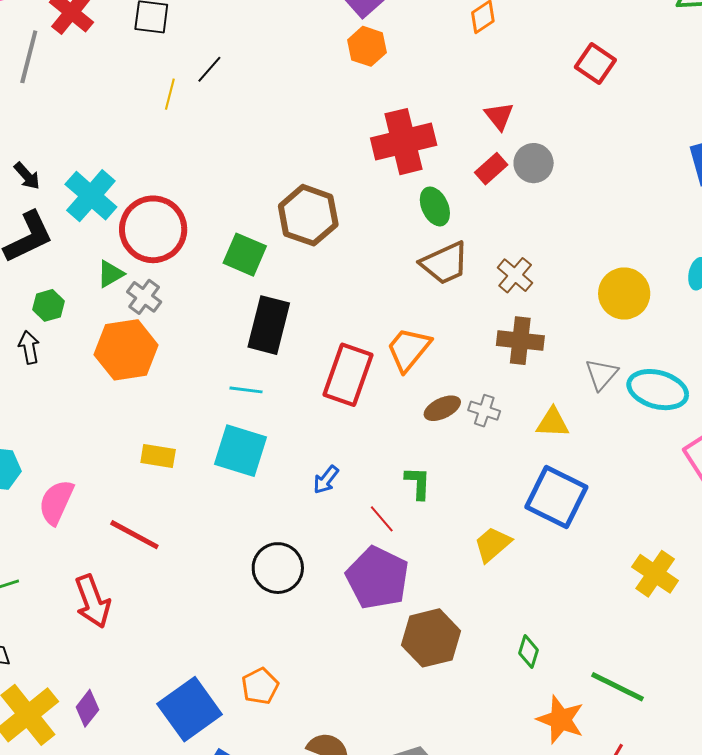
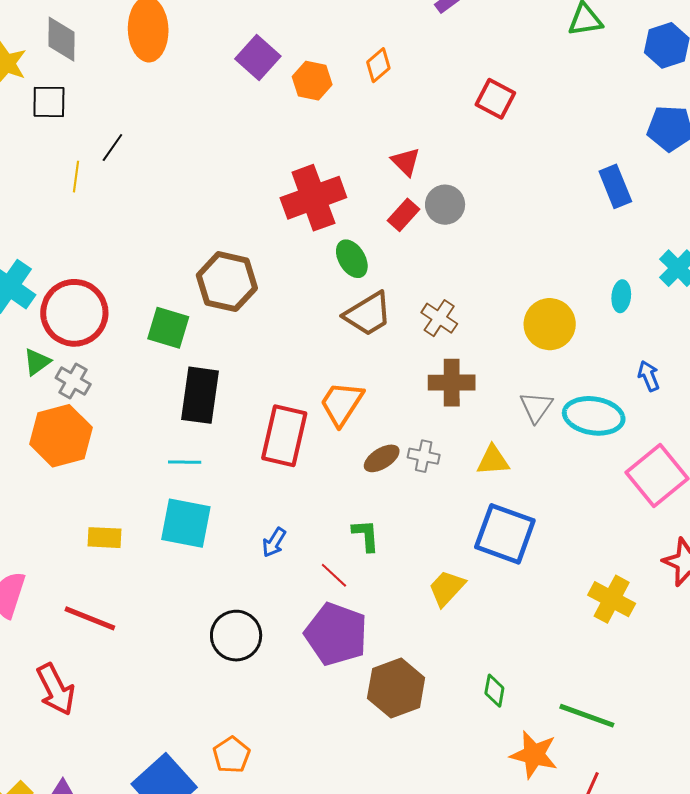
orange hexagon: (367, 46) -> (312, 81), moved

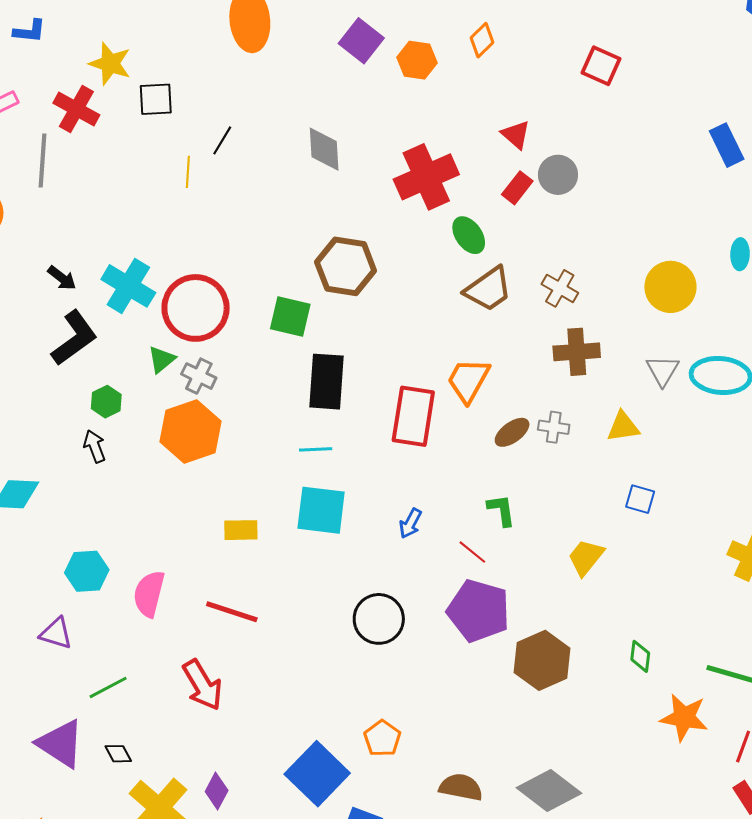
gray diamond: (62, 39) -> (324, 149), moved
blue square: (505, 534) -> (640, 499), size x0.5

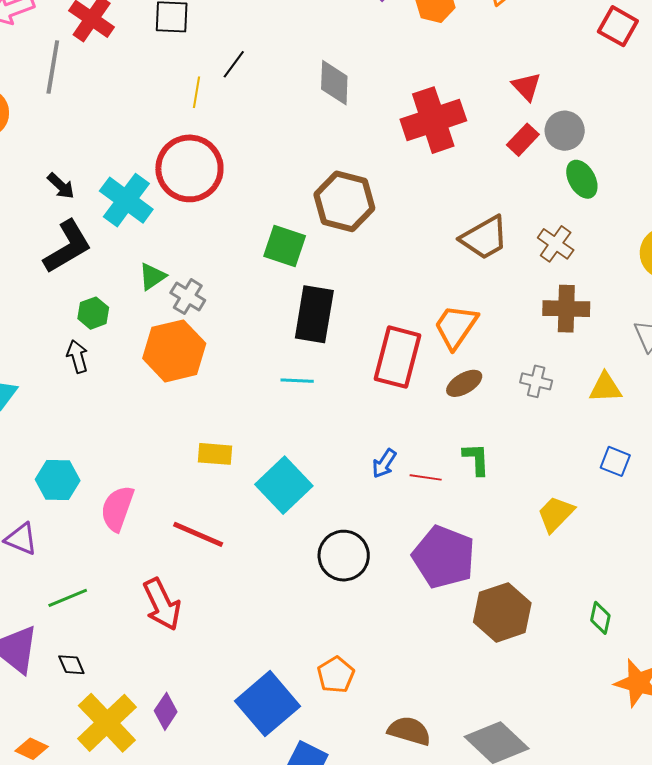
green ellipse: (469, 235) -> (582, 179), moved
red circle: (196, 308) -> (189, 168), moved
brown ellipse: (512, 432) -> (464, 383), moved
cyan square: (321, 510) -> (284, 485), moved, turned 34
red line: (472, 552) -> (426, 477), moved, turned -36

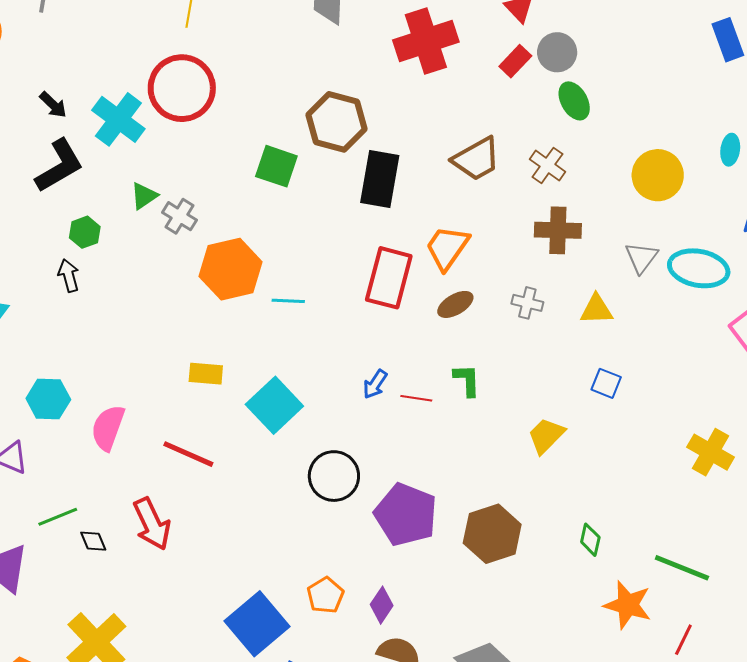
black rectangle: (314, 314) -> (380, 179), moved
orange hexagon: (174, 351) -> (231, 269), moved
purple pentagon: (444, 557) -> (406, 515), moved
black diamond: (71, 665) -> (93, 541), moved
purple diamond: (166, 711) -> (382, 605), moved

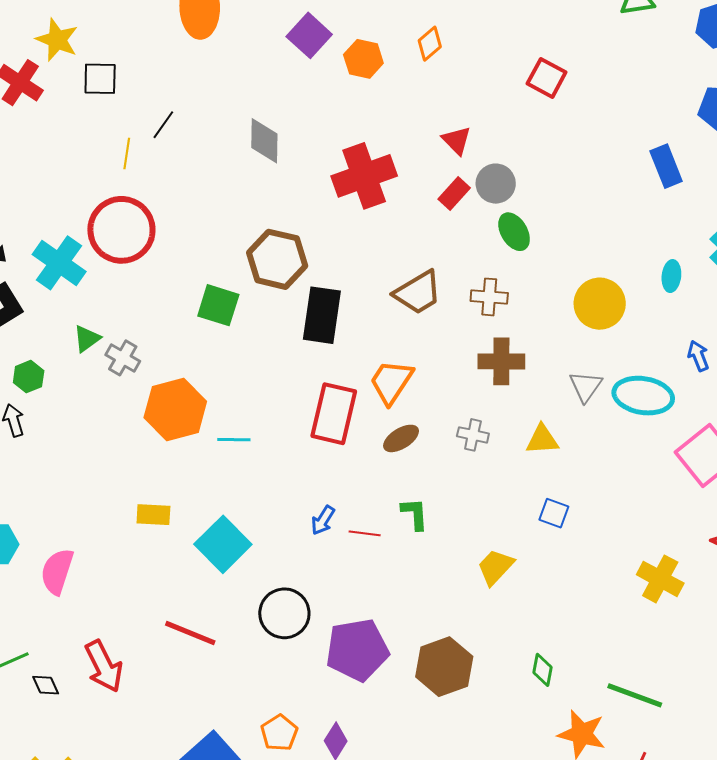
brown cross: (547, 165) -> (489, 297), turned -30
red line: (188, 454) -> (190, 633), moved
purple pentagon: (406, 515) -> (357, 650), turned -30

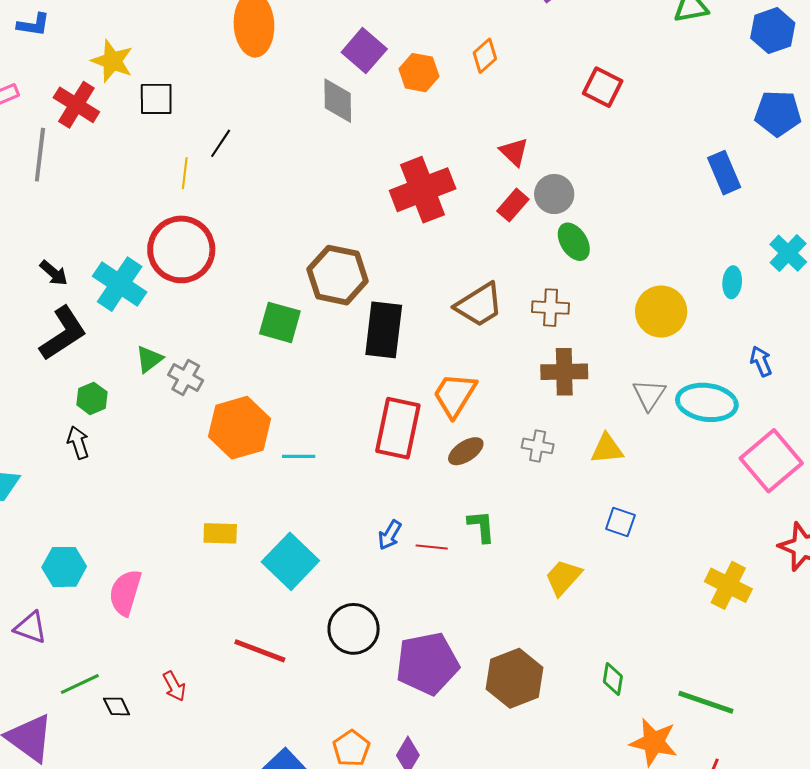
gray diamond: (264, 141) -> (338, 101), moved
red arrow: (104, 666) -> (174, 686), size x0.6

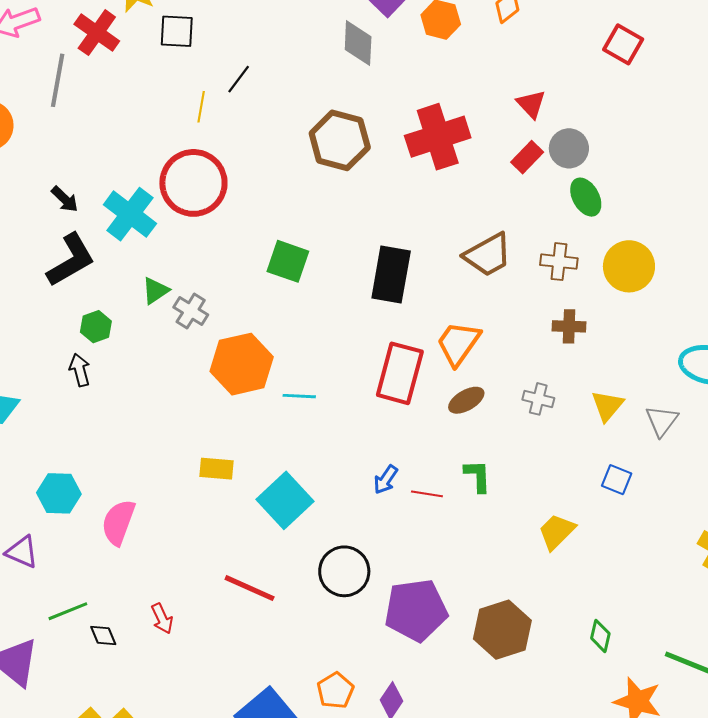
brown hexagon: (338, 275) -> (340, 140), moved
yellow circle: (661, 312) -> (629, 266), moved
brown cross: (564, 372) -> (569, 326), size x0.7
gray triangle: (649, 395) -> (662, 421), moved
yellow triangle: (607, 449) -> (607, 406), turned -48

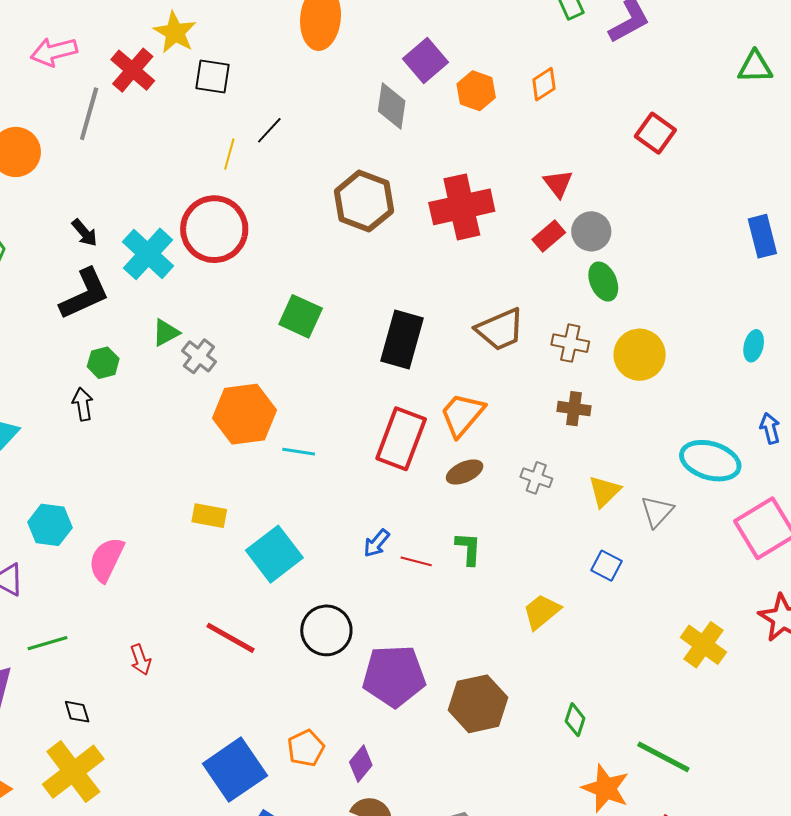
black diamond: (103, 636) -> (77, 712), moved

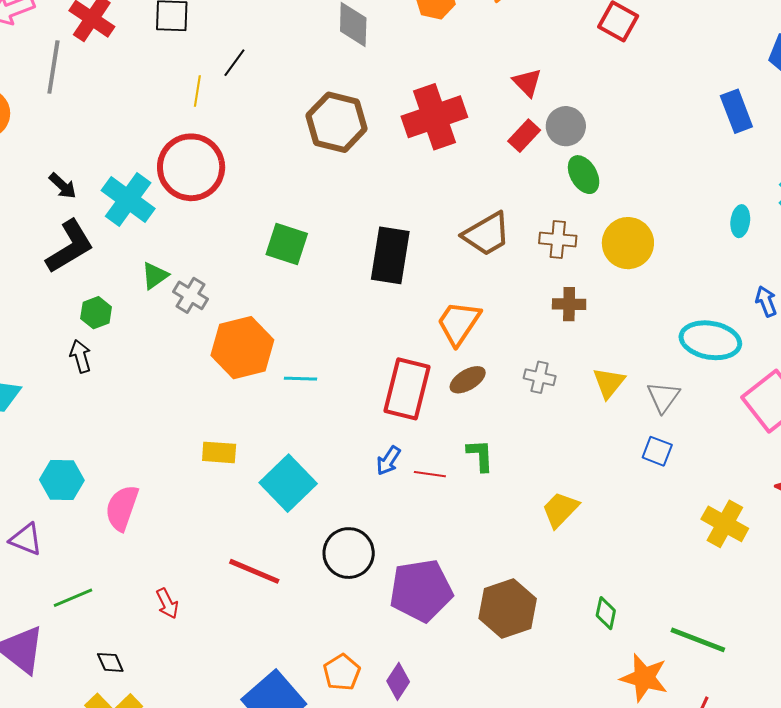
red rectangle: (401, 439) -> (407, 389), moved
blue square: (607, 566) -> (657, 451), moved

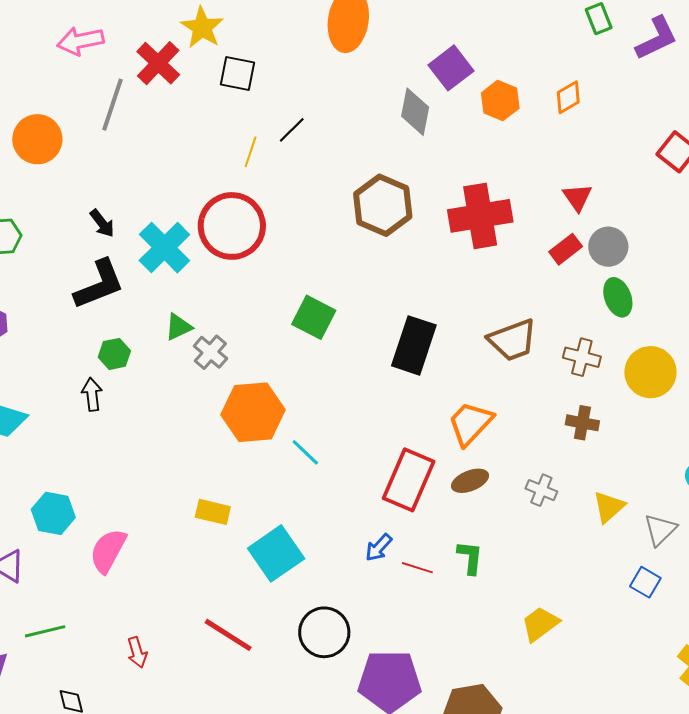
cyan line: (300, 379) -> (305, 452), turned 32

